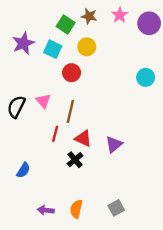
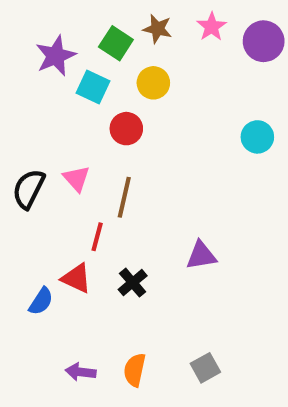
purple star: (23, 43) -> (56, 56), moved
red triangle: (83, 139) -> (76, 278), moved
purple triangle: (114, 144) -> (201, 255), turned 30

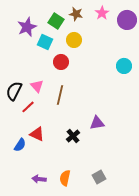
red line: (97, 237) -> (28, 107), moved, turned 32
black cross: (133, 283) -> (73, 136), moved

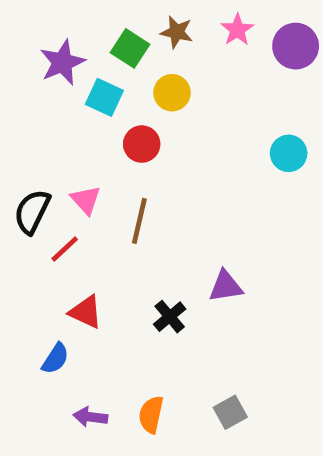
blue semicircle: (20, 145) -> (55, 359), moved

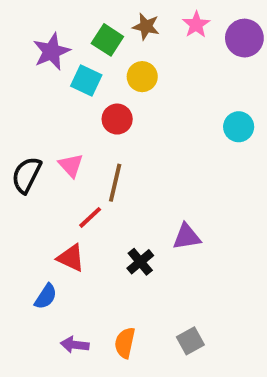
red line: (65, 249) -> (90, 217), moved

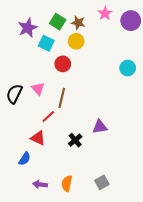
brown star: (146, 26) -> (78, 23), moved

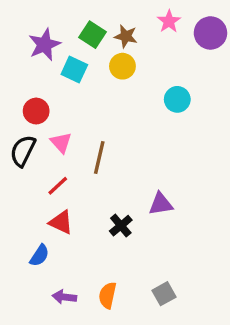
red circle: (63, 64) -> (36, 111), moved
cyan circle: (128, 68) -> (177, 99), moved
red line: (48, 116) -> (58, 186), moved

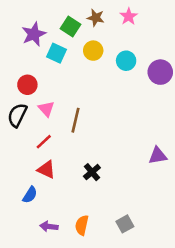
purple circle: (210, 33) -> (160, 72), moved
brown star: (126, 36) -> (96, 18), moved
cyan circle: (177, 99) -> (126, 61), moved
purple triangle: (161, 204) -> (158, 156), moved

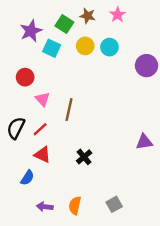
cyan circle: (126, 61) -> (109, 47), moved
black semicircle: (17, 115) -> (16, 128), moved

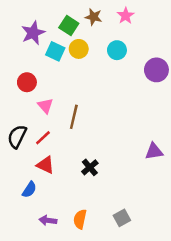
yellow circle: (85, 46) -> (79, 49), moved

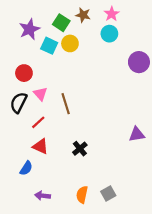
cyan circle: (117, 50) -> (109, 34), moved
brown line: (74, 117) -> (66, 104), turned -30
black semicircle: (17, 137) -> (19, 103), moved
orange semicircle: (80, 219) -> (82, 195), moved

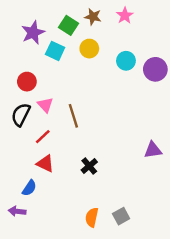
cyan circle: (109, 34) -> (126, 61), moved
yellow circle: (70, 43) -> (89, 49), moved
purple arrow: (43, 196) -> (17, 211), moved

